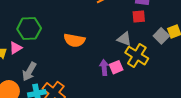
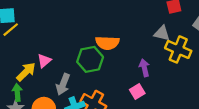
green hexagon: (29, 29) -> (90, 59), moved
pink square: (116, 67) -> (137, 91), moved

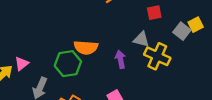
purple arrow: (144, 68) -> (120, 59), moved

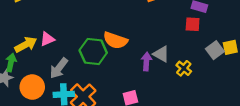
gray triangle: (141, 39) -> (161, 54), moved
yellow cross: (157, 56) -> (184, 68), size x0.6

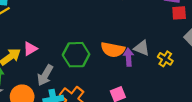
red square: (193, 24) -> (179, 13), moved
orange semicircle: (115, 40) -> (113, 50), moved

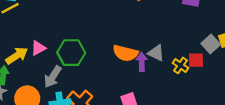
red square: (179, 13) -> (196, 60), moved
green hexagon: (76, 55) -> (71, 53), moved

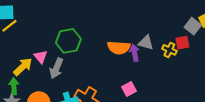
pink triangle: (38, 48) -> (41, 57), turned -32
green hexagon: (71, 53) -> (68, 41), moved
gray arrow: (53, 77) -> (56, 68), moved

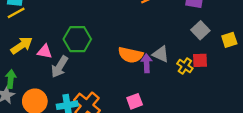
gray square: (193, 26) -> (200, 30), moved
pink triangle: (41, 57) -> (45, 52), turned -48
yellow arrow: (23, 67) -> (22, 45), moved

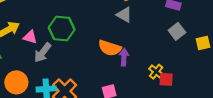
gray triangle: (161, 54) -> (124, 15), moved
red square: (200, 60) -> (166, 79), moved
yellow cross: (185, 66) -> (156, 72), moved

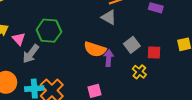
gray square: (177, 31) -> (132, 45), moved
pink triangle: (30, 37) -> (19, 39), turned 32
red square: (166, 79) -> (154, 53), moved

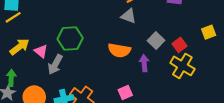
red square: (154, 53) -> (179, 45), turned -32
purple arrow: (109, 58) -> (144, 63), moved
yellow cross: (139, 72) -> (182, 66), moved, size x1.6

